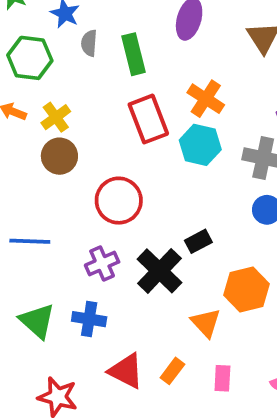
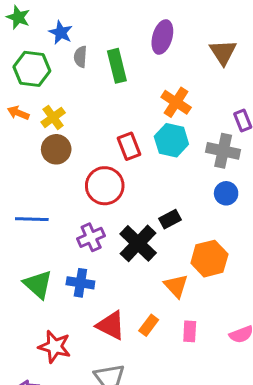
red rectangle: (148, 119) -> (129, 146), moved, size x0.7

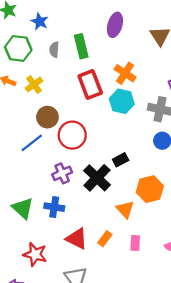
gray semicircle: (80, 57) -> (54, 50), moved
red rectangle: (129, 146) -> (90, 84), moved, size x1.4
brown circle: (56, 149) -> (47, 117), moved
blue line: (32, 219) -> (32, 143), moved, turned -40

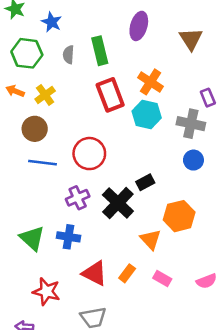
brown circle: (47, 117) -> (35, 129), moved
blue line: (32, 143) -> (42, 163), turned 45
pink rectangle: (135, 243) -> (162, 279), turned -63

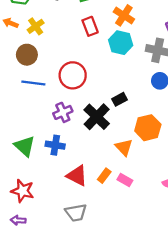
red rectangle: (110, 95) -> (90, 26), size x0.7
pink rectangle: (162, 279) -> (125, 180), moved
red star: (46, 292) -> (23, 191), moved

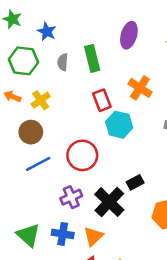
cyan hexagon: (121, 43) -> (119, 125), moved
blue line: (33, 83) -> (38, 164), turned -35
orange triangle: (124, 147) -> (93, 236), moved, turned 30

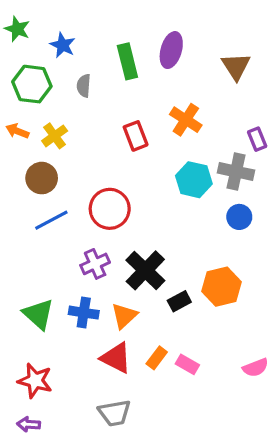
green rectangle: (92, 58) -> (127, 61), moved
cyan hexagon: (119, 125) -> (194, 180), moved
black rectangle: (135, 182) -> (179, 301), moved

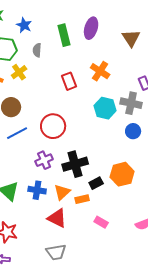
yellow cross: (55, 136) -> (19, 72), moved
black cross: (145, 270) -> (75, 164), turned 30
orange rectangle: (157, 358) -> (82, 199), moved, turned 40

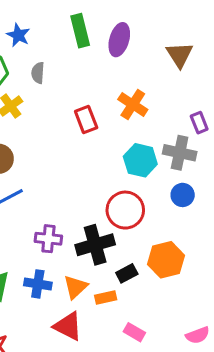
green rectangle: (64, 35) -> (80, 31), moved
red circle: (53, 126) -> (125, 210), moved
purple cross: (44, 160) -> (48, 239), turned 30

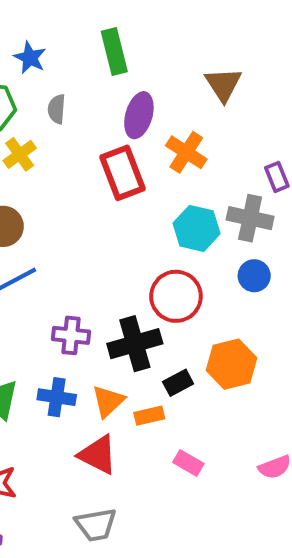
purple ellipse: (119, 40) -> (139, 115), moved
brown triangle: (180, 55) -> (223, 84), moved
red rectangle: (86, 120) -> (122, 173), size x1.4

